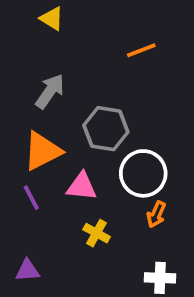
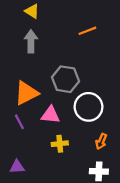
gray arrow: (50, 91) -> (31, 41), moved, turned -35
orange arrow: (156, 214) -> (101, 141), moved
yellow cross: (97, 233) -> (60, 144), turned -35

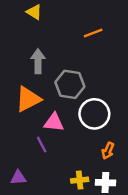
gray arrow: (31, 41) -> (38, 61), moved
purple line: (19, 122) -> (42, 145), moved
yellow cross: (60, 144) -> (80, 180), moved

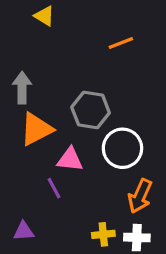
gray arrow: (38, 61) -> (22, 88), moved
orange arrow: (108, 151) -> (140, 196), size x1.5

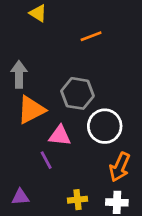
orange line: (121, 43) -> (91, 36), moved
yellow cross: (103, 234) -> (77, 200), moved

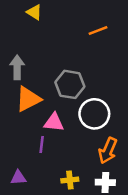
orange line: (91, 36) -> (98, 31), moved
purple line: (46, 160) -> (42, 144), turned 35

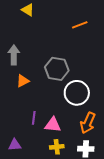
orange triangle: (28, 99) -> (23, 81), size x0.6
pink triangle: (54, 122) -> (53, 125), moved

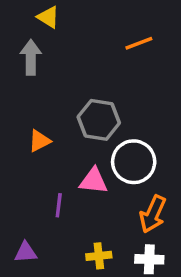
gray arrow: (14, 55) -> (31, 57), moved
pink triangle: (53, 125) -> (94, 181), moved

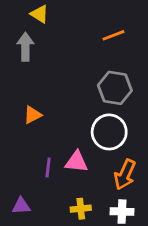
gray hexagon: (99, 120) -> (115, 88), moved
pink triangle: (94, 181) -> (77, 162), moved

